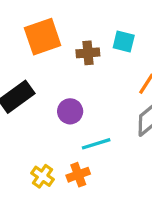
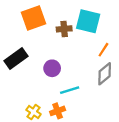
cyan square: (124, 42) -> (88, 21), size x1.6

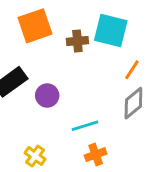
purple circle: (52, 68) -> (47, 95), moved
orange cross: (58, 111) -> (96, 155), moved

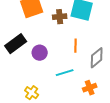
orange line: (132, 70) -> (76, 46), moved, turned -32
orange cross: (96, 155) -> (90, 88), moved

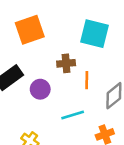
brown cross: (60, 17) -> (66, 63), moved

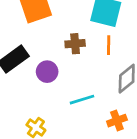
orange line: (87, 80) -> (109, 45), moved

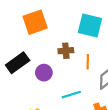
orange line: (109, 45) -> (88, 62), moved

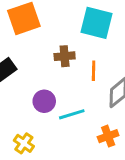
purple circle: (44, 73) -> (44, 101), moved

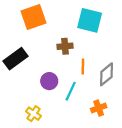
orange line: (94, 71) -> (83, 66), moved
cyan line: (72, 114) -> (71, 91), turned -48

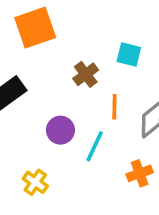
cyan square: (90, 20) -> (129, 55), moved, size x0.6
brown cross: (65, 46) -> (86, 74), turned -32

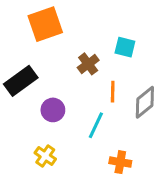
purple circle: (60, 130) -> (53, 110), moved
orange cross: (140, 173) -> (120, 162), moved, turned 30

